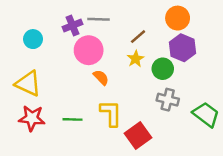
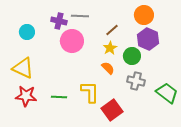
purple cross: (73, 25) -> (59, 21), turned 35
orange semicircle: (101, 77) -> (108, 68), moved

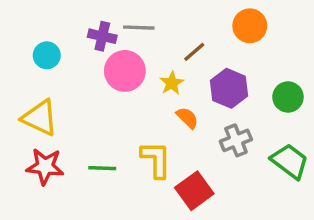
purple hexagon: (148, 39) -> (229, 88), moved
yellow star: (110, 48) -> (172, 83), moved
green circle: (132, 56) -> (288, 97), moved
gray cross: (136, 81) -> (236, 140), turned -36

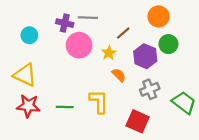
green circle: (288, 97) -> (168, 44), moved
red square: (194, 191) -> (138, 121), moved, turned -30

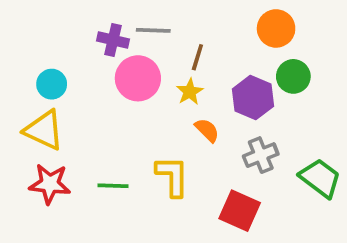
brown line: (123, 33) -> (197, 57), moved, turned -32
cyan circle: (29, 35) -> (52, 84), moved

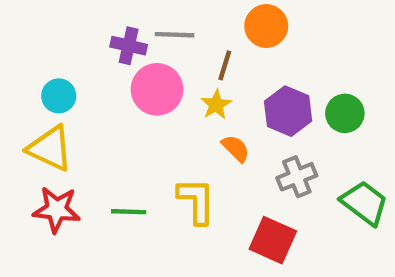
orange circle: (276, 28) -> (266, 26), moved
green circle: (293, 76) -> (345, 113), moved

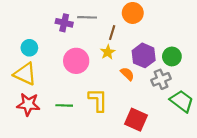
pink circle: (157, 89) -> (76, 61), moved
orange semicircle: (236, 148) -> (127, 74), moved
gray cross: (297, 177) -> (161, 79), moved

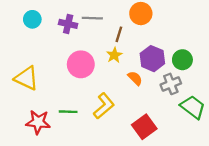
cyan circle: (29, 48) -> (32, 19), moved
yellow L-shape: (98, 100) -> (104, 106), turned 50
red star: (28, 104) -> (38, 122), moved
red square: (136, 120) -> (144, 127), turned 30

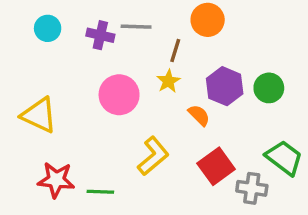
gray cross: (171, 84) -> (252, 188), moved, turned 30
green line: (68, 112) -> (100, 192), moved
red square: (144, 127) -> (216, 166), moved

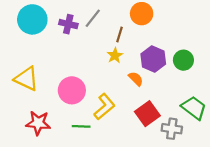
gray line: (136, 27) -> (93, 18), turned -54
cyan circle: (48, 28) -> (32, 19), size x1.6
pink circle: (119, 95) -> (72, 90), moved
green line: (100, 192) -> (81, 126), moved

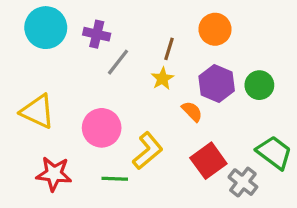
orange circle: (142, 14) -> (215, 29), moved
gray line: (93, 18) -> (118, 62), moved
gray cross: (172, 129) -> (243, 182), turned 30

